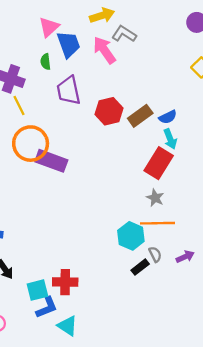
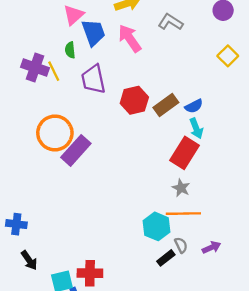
gray L-shape: (124, 34) -> (171, 22), moved
yellow line: (19, 105) -> (54, 71), moved
purple rectangle: (51, 161) -> (76, 150), turned -68

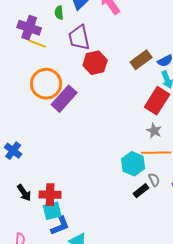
yellow line: (54, 71) -> (37, 44), moved, turned -42
red hexagon: (134, 100) -> (95, 63), moved
blue cross: (16, 224) -> (13, 151), moved, turned 30
red cross: (90, 273) -> (50, 195), moved

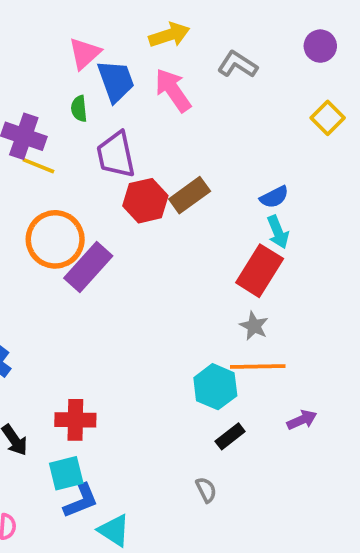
brown rectangle: (141, 60) -> (190, 195), moved
gray semicircle: (154, 180) -> (206, 490), moved
red cross: (50, 195) -> (75, 420), moved

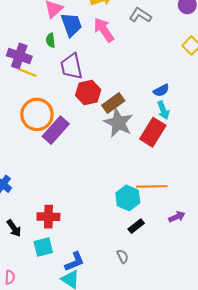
brown rectangle: (190, 195) -> (113, 103), moved
gray star: (254, 326) -> (118, 123), moved, size x1.8
blue L-shape: (81, 501) -> (75, 262), moved

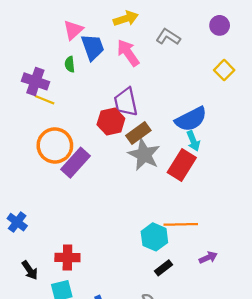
purple trapezoid: (71, 66) -> (126, 102), moved
blue semicircle: (161, 90) -> (191, 119), size x1.8

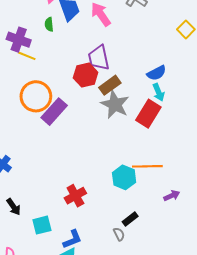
blue semicircle: (191, 119) -> (156, 73), size x0.7
red cross: (67, 258) -> (75, 196), moved, turned -30
black rectangle: (164, 268) -> (130, 219), moved

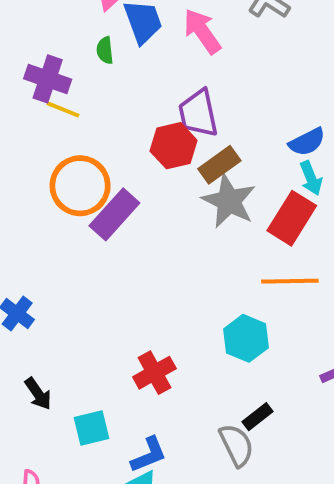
orange line: (147, 166) -> (290, 281), moved
gray semicircle: (119, 234) -> (236, 445), size x1.6

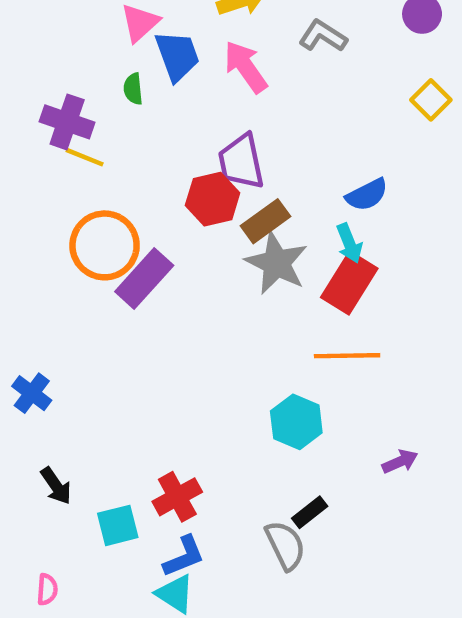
cyan arrow: (311, 178) -> (349, 243), moved
red cross: (154, 373) -> (177, 497), moved

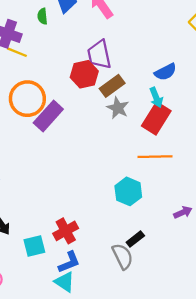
gray star: (277, 263) -> (118, 108), size x0.7

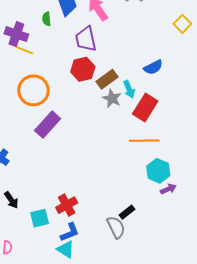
purple trapezoid: (99, 55) -> (86, 39), moved
cyan arrow: (156, 97) -> (129, 89), moved
purple rectangle: (48, 116) -> (48, 125), moved
cyan hexagon: (128, 191) -> (158, 171), moved

